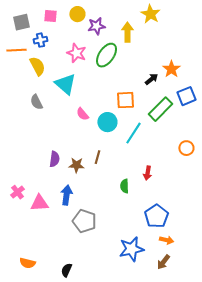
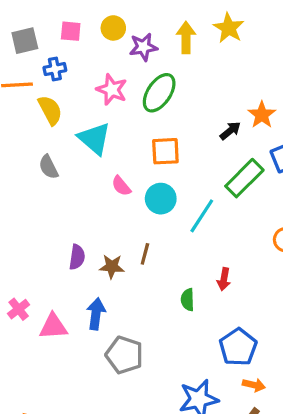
yellow arrow: (127, 32) -> (186, 37), moved
orange square: (125, 100) -> (165, 151), moved

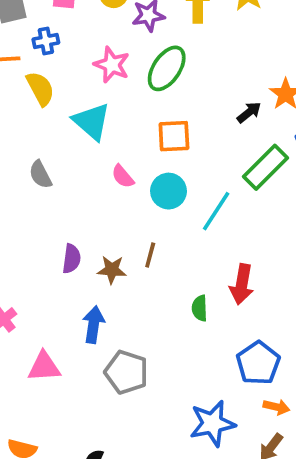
gray semicircle: (49, 167) -> (40, 175), moved
red arrow: (224, 279) -> (242, 284), size x1.5
pink triangle: (53, 327) -> (44, 367), moved

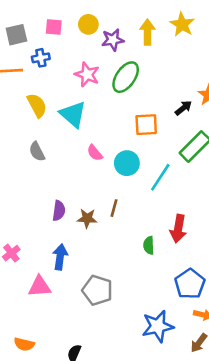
yellow semicircle: (40, 89) -> (37, 105), moved
orange square: (174, 136) -> (146, 125), moved
blue arrow: (93, 325) -> (60, 257), moved

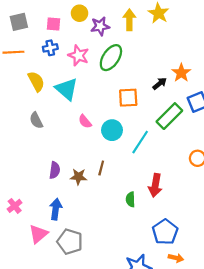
pink square: (54, 27) -> (54, 24), moved
blue cross: (41, 58) -> (50, 48), moved
pink triangle: (40, 286) -> (38, 234), turned -36
gray pentagon: (97, 290) -> (70, 242), moved

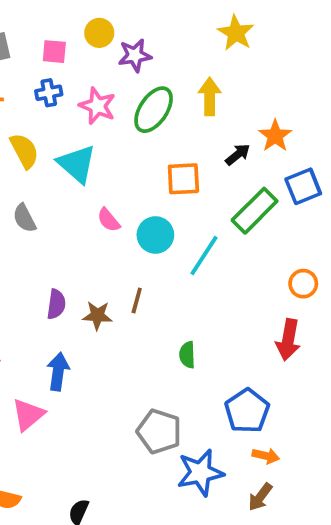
yellow arrow: (129, 20) -> (210, 97), moved
red arrow: (155, 185) -> (288, 340), moved
gray pentagon: (70, 242) -> (159, 431), moved

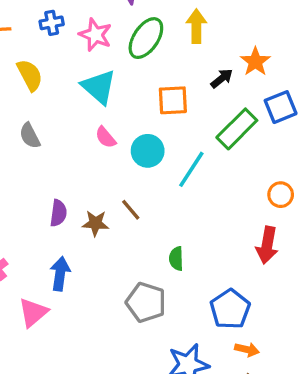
cyan triangle: (77, 164) -> (99, 87), moved
brown line: (137, 300) -> (131, 210), turned -55
gray pentagon: (159, 431) -> (146, 302), moved

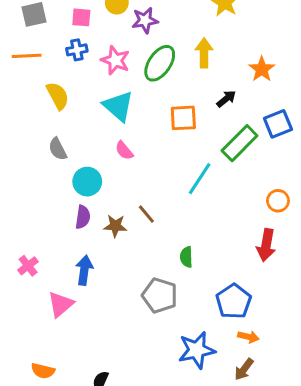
orange star: (255, 62) -> (262, 69), moved
cyan circle: (148, 151) -> (87, 182), moved

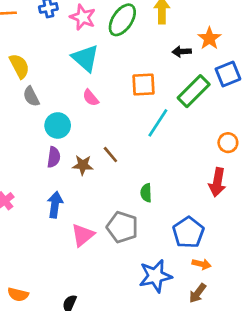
orange star: (262, 69) -> (209, 38), moved
yellow semicircle: (58, 96) -> (19, 66), moved
black arrow: (226, 99) -> (182, 52), turned -144
orange square: (183, 118) -> (143, 85), moved
pink triangle: (61, 304) -> (83, 235), moved

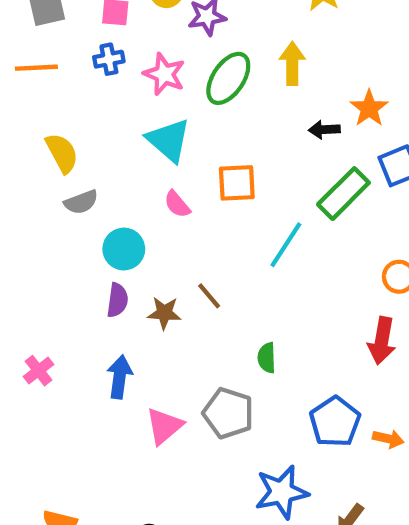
orange square: (143, 85) -> (237, 183), moved
gray semicircle: (31, 96) -> (81, 202), turned -84
orange arrow: (202, 264) -> (388, 439), moved

